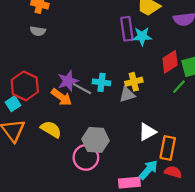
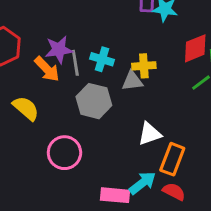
gray line: (82, 89) -> (75, 63), turned 42
gray hexagon: (95, 140) -> (94, 101), moved

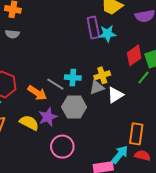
purple star: (59, 50) -> (48, 117), moved
gray line: (75, 63) -> (55, 84), turned -36
white triangle: (150, 134) -> (115, 95), moved

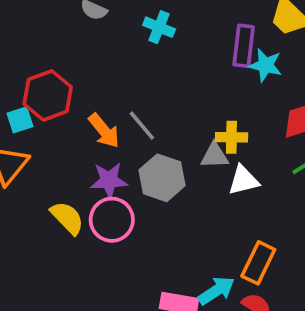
cyan cross: (73, 78) -> (159, 27), moved
yellow semicircle: (29, 123) -> (67, 218), moved
pink circle: (62, 147) -> (112, 220), moved

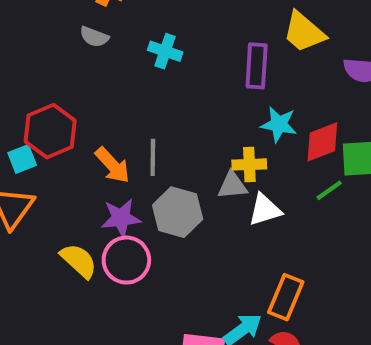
cyan star: (265, 65) -> (279, 124), moved
gray line: (142, 126) -> (153, 157), turned 44

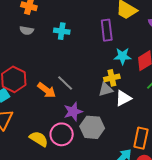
gray line: (153, 157) -> (65, 83), turned -36
gray hexagon: (178, 212) -> (92, 127), moved
purple star: (121, 218) -> (73, 112), moved

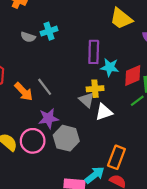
gray semicircle: (27, 30) -> (28, 37), moved
purple rectangle: (107, 30) -> (94, 52), moved
cyan cross: (62, 31) -> (49, 31), turned -35
gray triangle: (106, 89) -> (87, 100), turned 49

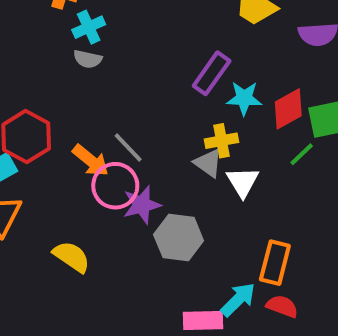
cyan cross: (49, 31) -> (89, 27), moved
purple rectangle: (94, 52) -> (212, 73), turned 40
white triangle: (104, 112) -> (243, 182), turned -36
pink circle: (33, 141) -> (115, 186), moved

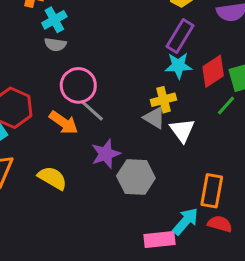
purple rectangle: (212, 73) -> (180, 36), moved
pink circle: (115, 186) -> (78, 85), moved
yellow semicircle: (72, 257) -> (52, 178), moved

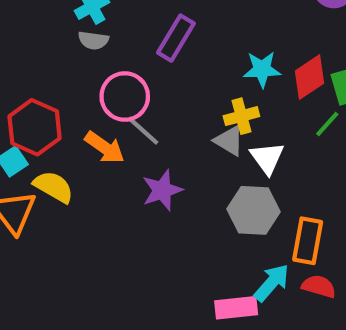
purple rectangle: (180, 36) -> (176, 38), moved
gray hexagon: (136, 177) -> (253, 210), moved
yellow semicircle: (52, 178) -> (54, 187), moved

